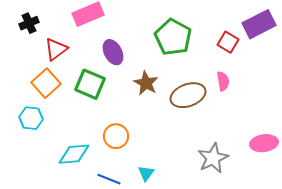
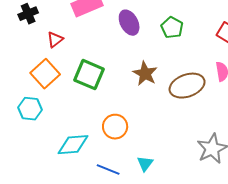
green pentagon: (173, 37) -> (172, 28), size x0.6
red triangle: (56, 49) -> (55, 40), size x0.7
purple ellipse: (113, 52) -> (129, 23), moved

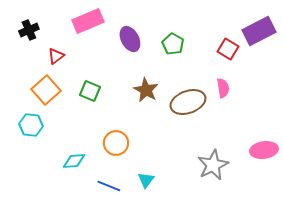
green square: (89, 75) -> (90, 91), size x0.7
cyan diamond: (73, 145) -> (74, 161), size x0.7

